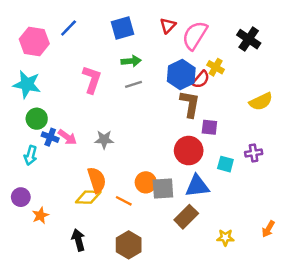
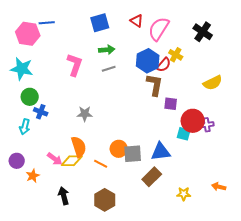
red triangle: (168, 26) -> (137, 21), turned -40
blue line: (69, 28) -> (47, 23), moved, turned 42
pink arrow: (67, 137) -> (55, 159), moved
red circle: (189, 151) -> (193, 121), moved
orange arrow: (268, 229) -> (219, 187), turned 72

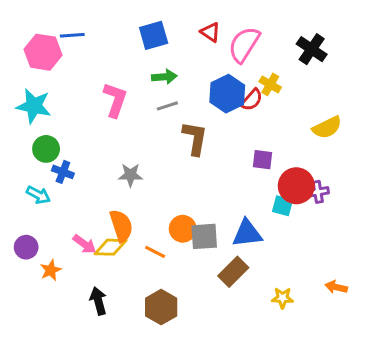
brown L-shape: (155, 85) -> (195, 138), moved
cyan arrow: (25, 127) -> (38, 195), turned -77

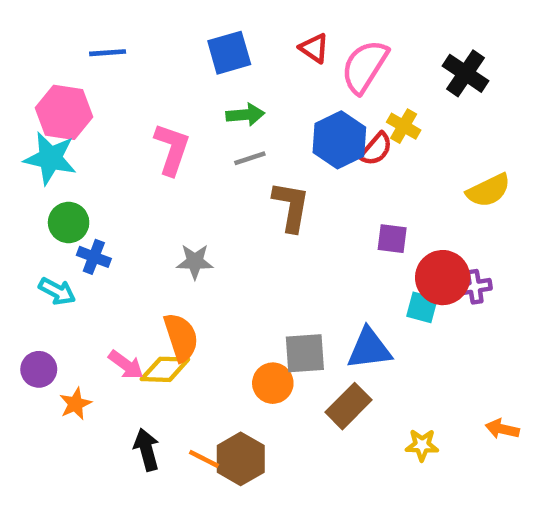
pink hexagon: (43, 52) -> (64, 112), moved
orange circle: (183, 229) -> (273, 383), moved
orange line: (155, 252) -> (204, 459), moved

